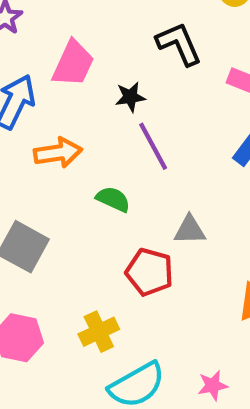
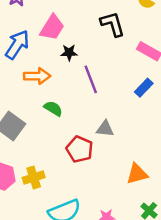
black star: (130, 97) -> (69, 53), moved
green semicircle: (113, 199) -> (53, 108), moved
yellow cross: (99, 332) -> (34, 178), moved

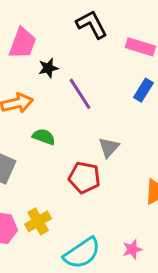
gray triangle: (105, 129) -> (109, 147), turned -42

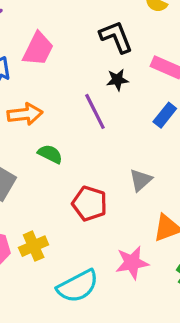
black star: (48, 68) -> (117, 80), moved
gray triangle: (109, 147) -> (141, 180), moved
pink star: (132, 249) -> (132, 263), moved, size x1.5

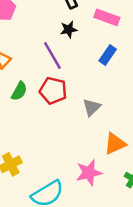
green semicircle: (50, 154) -> (19, 91), turned 96
red pentagon: (89, 204) -> (53, 91), moved

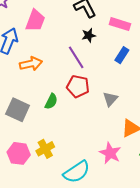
green semicircle: (19, 91) -> (51, 101), moved
pink star: (89, 173) -> (110, 153), turned -30

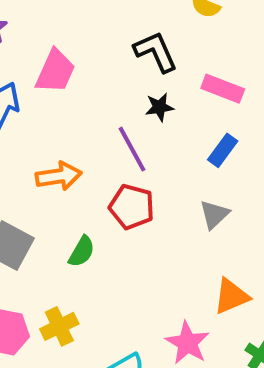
orange arrow: (31, 64) -> (59, 176), moved
gray triangle: (110, 99) -> (214, 214), moved
green semicircle: (51, 101) -> (82, 252), moved

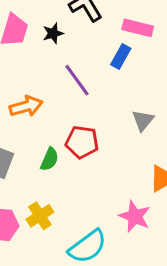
black star: (159, 107) -> (53, 33), moved
blue rectangle: (223, 150) -> (121, 57), moved
red pentagon: (132, 207) -> (82, 142), moved

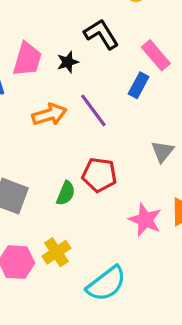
pink rectangle: (138, 28) -> (156, 55), turned 36
orange arrow: (26, 106) -> (49, 115), moved
pink star: (135, 216) -> (145, 220), moved

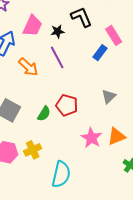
purple line: (93, 110) -> (57, 57), moved
orange arrow: (49, 115) -> (28, 67), moved, turned 50
cyan semicircle: (106, 284) -> (61, 174), turned -48

